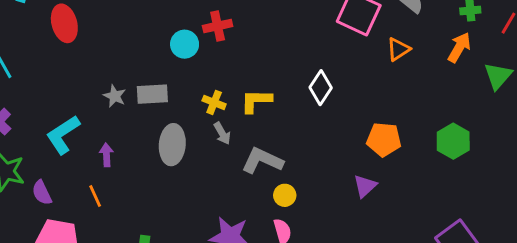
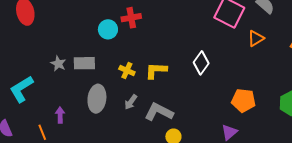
gray arrow: (222, 133) -> (131, 102), moved, turned 63
purple arrow: (106, 155) -> (60, 115), moved

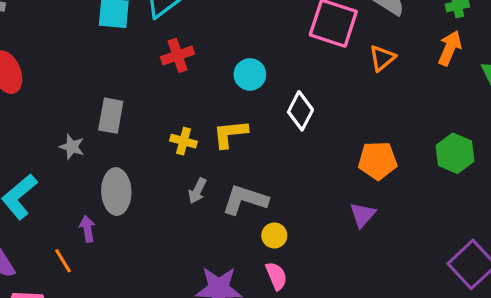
cyan circle: (108, 29) -> (250, 74), moved
gray rectangle: (84, 63) -> (111, 116), moved, turned -70
gray ellipse: (97, 99) -> (116, 192), moved

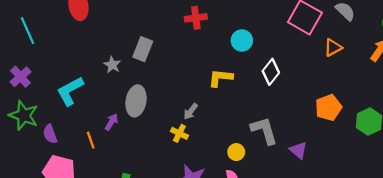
yellow cross: (184, 141) -> (179, 133), moved
orange pentagon: (378, 160) -> (328, 108), moved, turned -30
gray L-shape: (245, 200) -> (264, 130), moved, turned 44
purple triangle: (362, 215) -> (298, 150), turned -42
purple arrow: (87, 229) -> (111, 122), turned 30

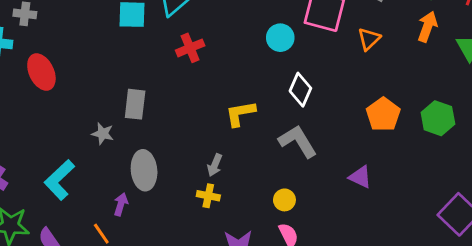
cyan circle: (242, 40) -> (280, 38), moved
gray L-shape: (264, 130) -> (298, 141), moved

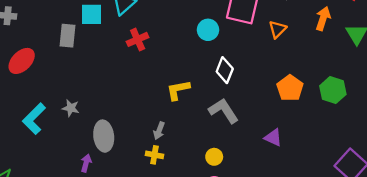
red ellipse: (41, 72) -> (22, 61), turned 72
gray rectangle: (135, 104) -> (67, 36), moved
cyan L-shape: (59, 180) -> (34, 119), moved

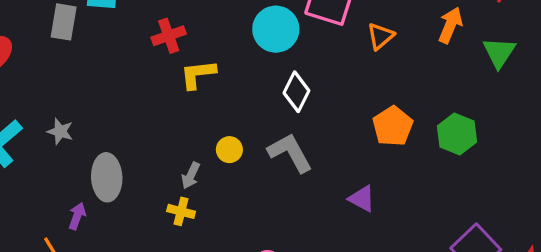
cyan circle: (208, 30) -> (276, 29), size x1.4
yellow L-shape: (178, 90) -> (198, 74), moved
yellow circle: (214, 157) -> (229, 150), moved

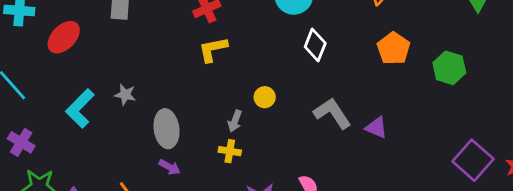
yellow L-shape: (198, 74) -> (213, 49), moved
orange pentagon: (393, 126) -> (394, 48), moved
gray L-shape: (290, 153) -> (332, 113), moved
purple arrow: (77, 216) -> (170, 167), moved, turned 105

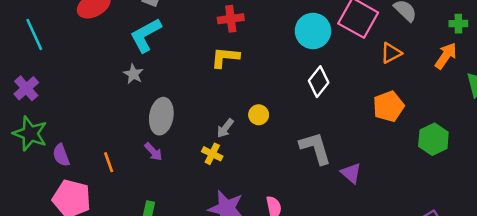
cyan L-shape: (80, 108) -> (146, 35), moved

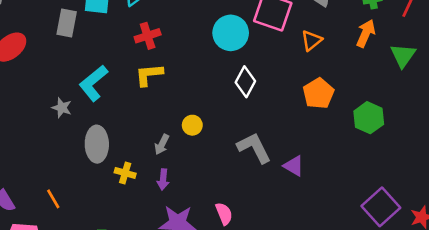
cyan L-shape: (146, 35) -> (93, 83), moved
purple arrow: (153, 152) -> (163, 179), moved, turned 60
yellow cross: (212, 154) -> (125, 173), moved

